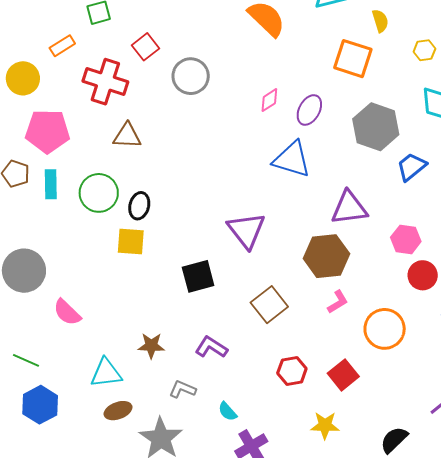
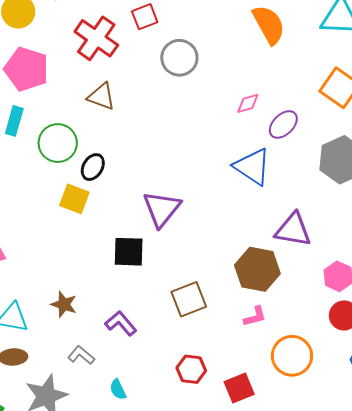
purple triangle: (246, 230) -> (162, 209), moved

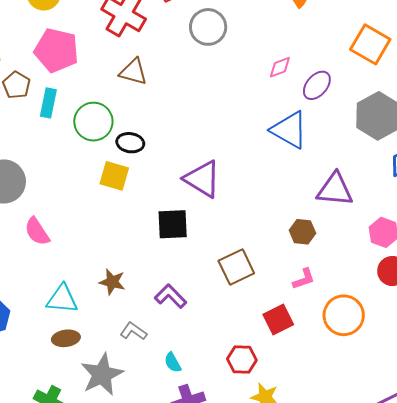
black ellipse: (93, 167) -> (130, 143), turned 72
purple triangle: (162, 209) -> (202, 179), turned -33
brown hexagon: (257, 269) -> (302, 232), size x0.6
red hexagon: (191, 369) -> (242, 359), moved
red square: (239, 388) -> (278, 320), moved

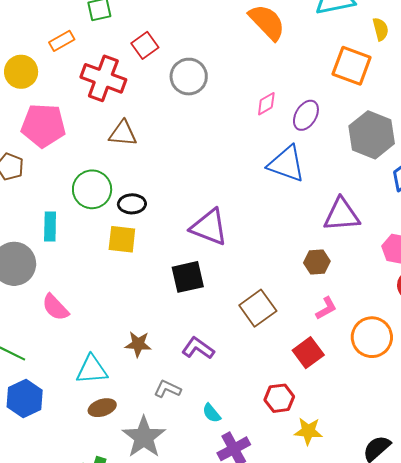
cyan rectangle: (48, 103) -> (50, 226), moved

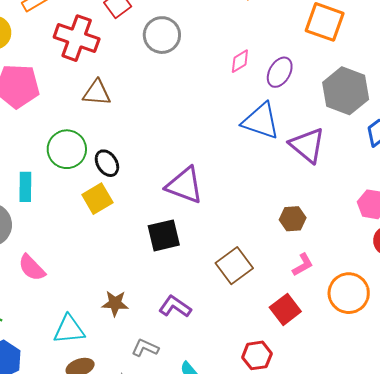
black ellipse: (132, 204) -> (107, 163), turned 60
purple triangle: (342, 215) -> (307, 145), moved, turned 45
yellow square: (122, 239) -> (97, 199), turned -36

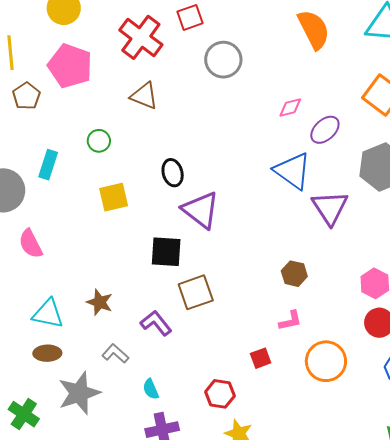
green circle: (67, 149) -> (99, 141), size x0.6
black ellipse: (107, 163) -> (173, 173), moved
brown square: (234, 266) -> (196, 292), moved
red square: (285, 309) -> (261, 358), size x0.7

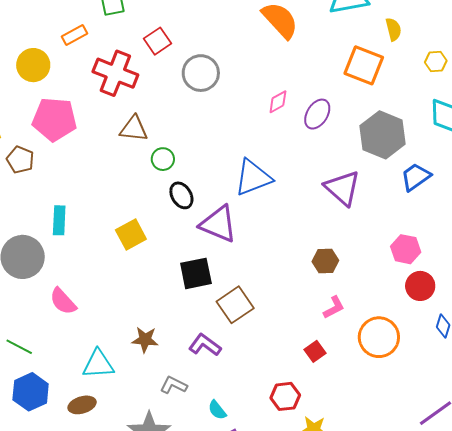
green circle: (99, 141) -> (163, 159), moved
blue triangle: (293, 171) -> (253, 178), moved, turned -42
brown ellipse: (47, 353) -> (82, 405), moved

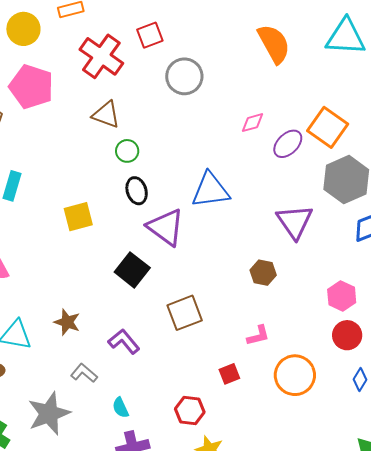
orange square: (364, 65) -> (328, 127), moved
brown hexagon: (325, 261) -> (263, 273), moved
black square: (196, 273) -> (132, 270), turned 36
brown square: (235, 305) -> (185, 313), moved

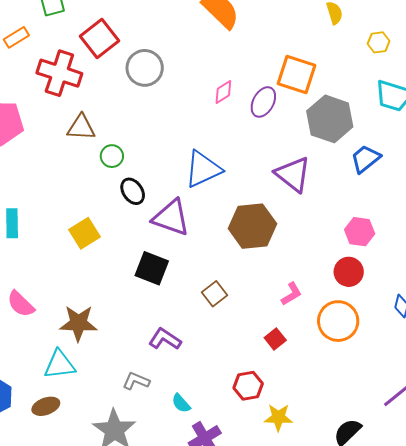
red square: (150, 35) -> (100, 39), size x1.4
brown hexagon: (263, 273) -> (252, 226), moved, size x1.8
brown square: (185, 313) -> (214, 294), size x0.7
brown star: (67, 322) -> (78, 323), moved, size x1.4
red circle: (347, 335) -> (349, 272), moved

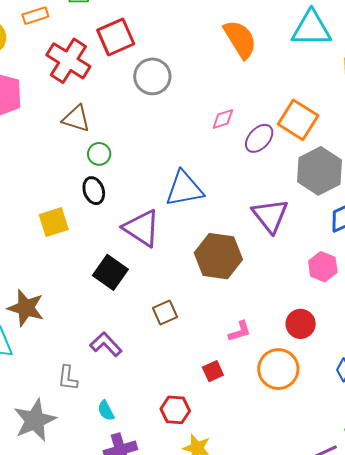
black ellipse: (133, 191) -> (94, 191), moved
pink hexagon: (360, 232) -> (323, 267), moved
gray L-shape: (136, 381) -> (68, 378), turned -120

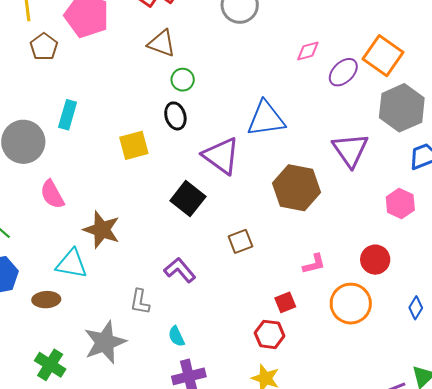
red hexagon: (175, 410) -> (270, 334), moved

